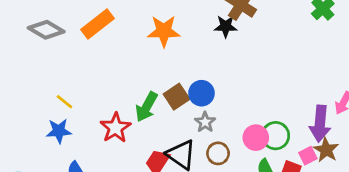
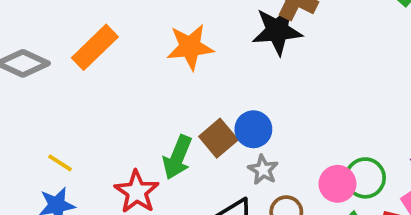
black star: (226, 26) -> (277, 31), size x1.5

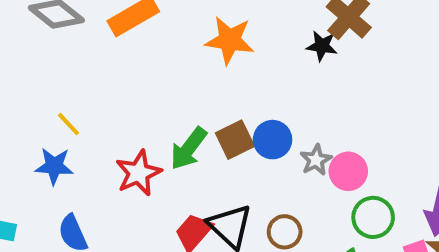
black star: (277, 31) -> (322, 46), size x0.6
gray star: (263, 170) -> (316, 160), moved
pink circle: (337, 184) -> (348, 171), moved

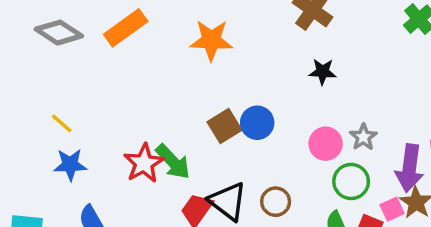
black star: (322, 46) -> (323, 72), moved
yellow line: (69, 124) -> (62, 123), moved
green arrow: (189, 149) -> (173, 162), moved, turned -75
gray star: (316, 160) -> (363, 137), moved

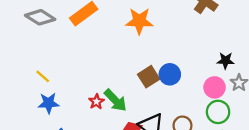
black star: (323, 72) -> (225, 61), moved
red star: (144, 163) -> (96, 102), size x0.6
green circle: (351, 181) -> (218, 112), moved

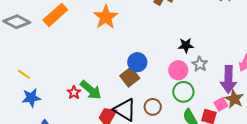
orange star: (139, 21) -> (106, 17), turned -30
brown square: (149, 77) -> (130, 77), moved

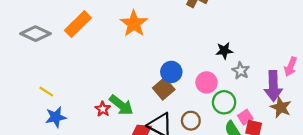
pink circle: (178, 70) -> (207, 82), moved
pink square: (221, 104) -> (245, 117), moved

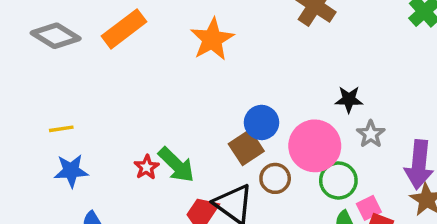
pink circle: (207, 82) -> (315, 146), size x1.5
yellow line: (46, 92) -> (61, 129), turned -48
brown circle: (191, 121) -> (275, 178), moved

